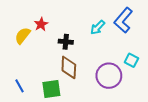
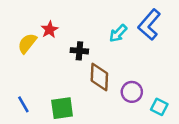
cyan square: (131, 60) -> (159, 107), moved
brown diamond: (69, 67) -> (99, 77), moved
purple circle: (109, 76) -> (132, 92), size x0.7

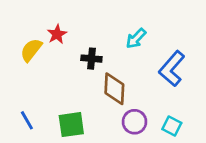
blue L-shape: (149, 25) -> (172, 69), moved
purple circle: (132, 92) -> (135, 122), moved
cyan square: (159, 107) -> (172, 126), moved

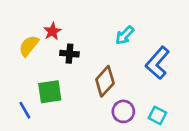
black cross: (91, 59) -> (69, 54), moved
brown diamond: (114, 89) -> (105, 81), turned 40
green square: (71, 125) -> (50, 92), moved

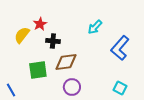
brown diamond: (105, 81) -> (66, 62), moved, turned 40
blue line: (25, 110) -> (11, 90), moved
purple circle: (123, 111) -> (72, 87), moved

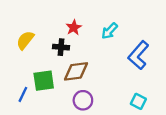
red star: (40, 24) -> (74, 27), moved
blue line: (11, 90) -> (23, 94), moved, turned 56

